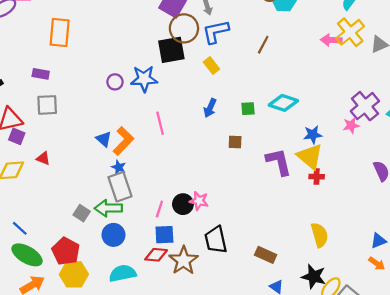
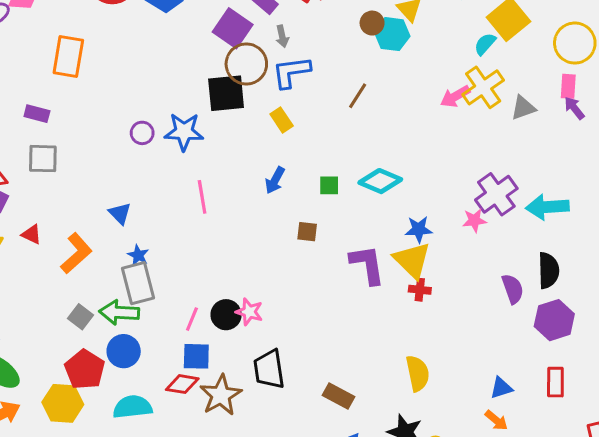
pink arrow: (331, 40) -> (455, 96), turned -36
orange L-shape: (123, 141) -> (76, 253), moved
red pentagon: (66, 251) -> (85, 369), moved

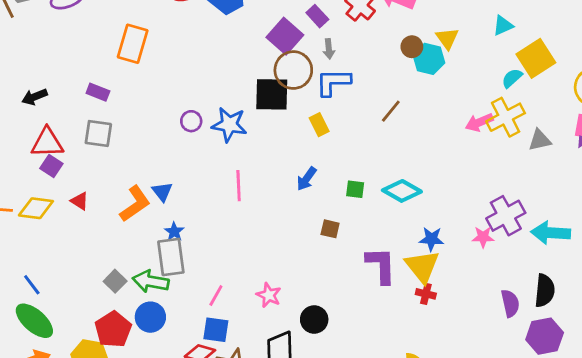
orange L-shape: (76, 253) -> (135, 204), moved
black circle: (226, 315) -> (314, 320), moved

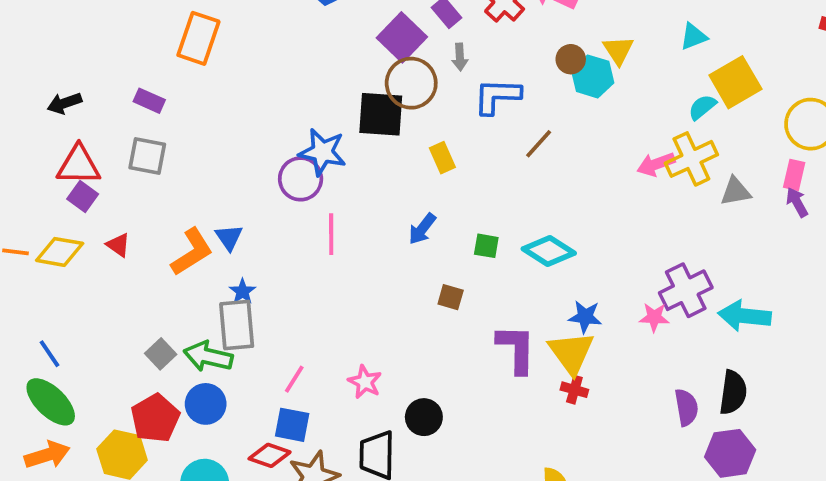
blue L-shape: (333, 82) -> (497, 96), moved
purple circle: (191, 121) -> (301, 179), moved, size x1.5

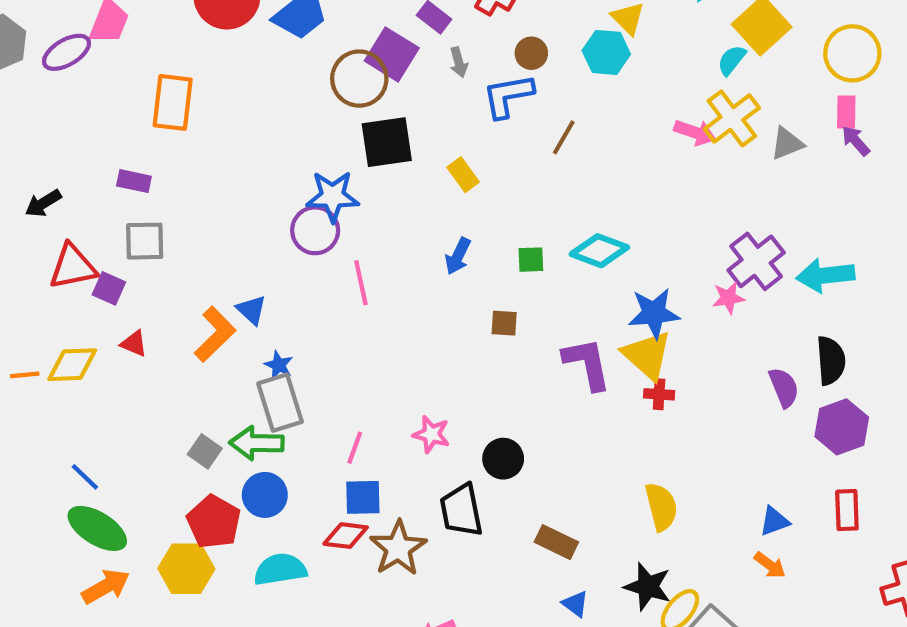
brown circle: (571, 59) -> (531, 53), moved
brown circle: (411, 83) -> (359, 79), moved
pink arrow: (656, 164) -> (695, 132), turned -129
purple square: (83, 196) -> (109, 288), moved
blue star: (585, 317) -> (654, 313), size x1.4

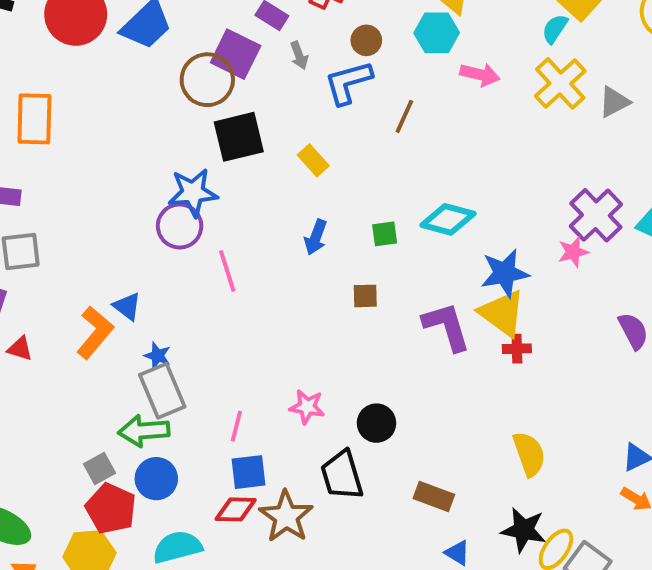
pink arrow: (695, 132) -> (480, 75), moved
gray square: (205, 451) -> (99, 468), moved, turned 32

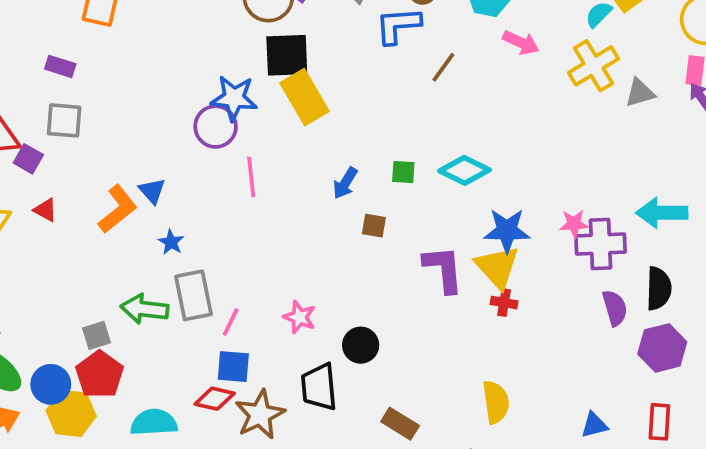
yellow rectangle: (313, 160) -> (304, 97), moved, size x1.8
purple cross: (596, 215) -> (600, 244), moved, turned 30
blue arrow: (316, 237) -> (345, 183), moved
gray rectangle: (162, 391) -> (194, 295), moved
blue circle: (156, 479) -> (51, 384), moved

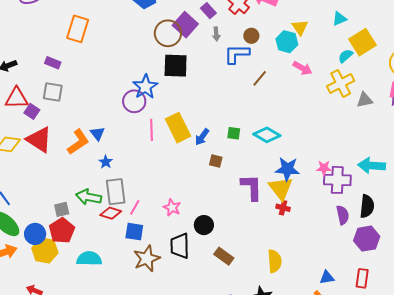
yellow rectangle: (304, 97) -> (178, 128), moved
blue star: (234, 98) -> (145, 87), turned 30
red triangle: (45, 210) -> (39, 140), size x2.0
red diamond: (215, 399) -> (111, 213), moved
brown rectangle: (400, 424) -> (224, 256), moved

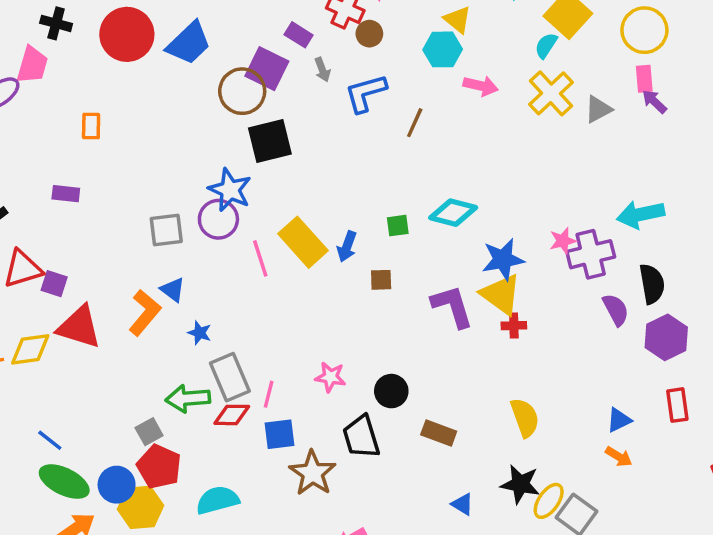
orange rectangle: (78, 29) -> (91, 126), size x0.6
brown circle: (251, 36) -> (369, 34), moved
gray square: (53, 92) -> (166, 230), moved

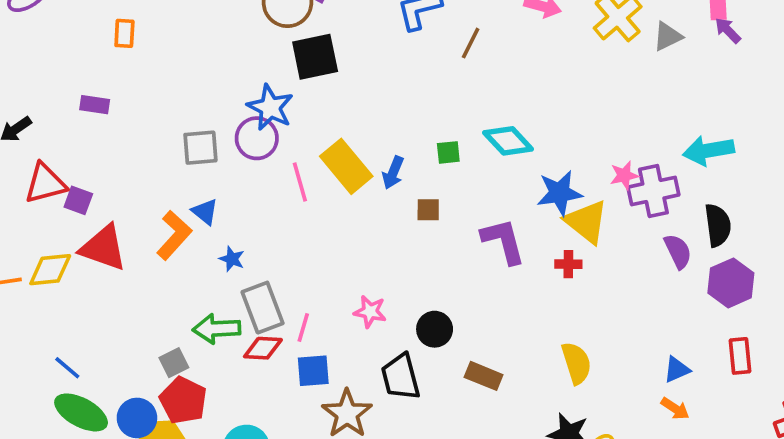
cyan diamond: (453, 213) -> (508, 141), turned 30
yellow triangle: (501, 294) -> (586, 222), moved

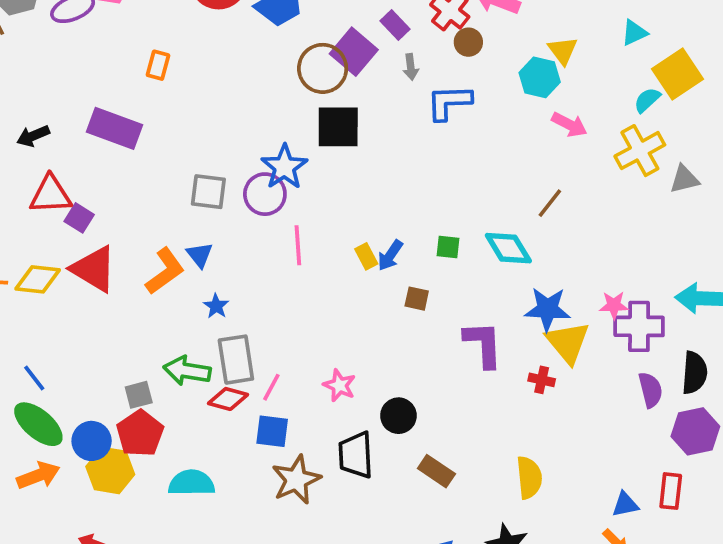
brown line: (471, 43) -> (550, 203), moved
purple rectangle: (95, 105) -> (115, 128), size x1.8
yellow rectangle: (346, 166) -> (366, 256), moved, size x0.5
red rectangle: (740, 356) -> (671, 491), moved

